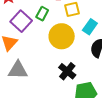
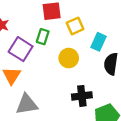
yellow circle: (62, 36) -> (69, 58), size x0.7
black cross: (67, 71) -> (82, 96), turned -36

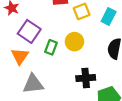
green rectangle: (43, 37) -> (51, 47), moved
cyan rectangle: (99, 42) -> (109, 17), moved

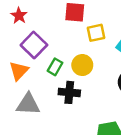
black cross: (86, 78) -> (69, 92), moved

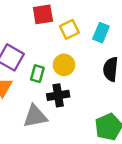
gray triangle: (28, 104) -> (35, 116), moved

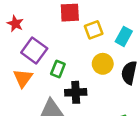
yellow circle: (64, 65) -> (103, 64), moved

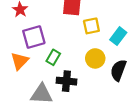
purple square: (34, 51) -> (34, 37), turned 30

